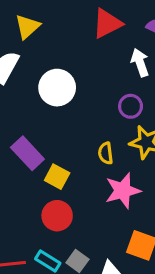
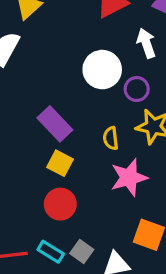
white circle: (57, 88) -> (102, 70), moved
purple rectangle: (27, 153) -> (55, 124), moved

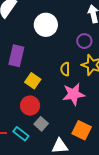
white circle: (102, 70) -> (46, 25), moved
purple rectangle: (55, 124) -> (16, 56), moved, turned 50
gray square: (82, 252) -> (41, 124), moved

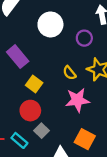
purple circle: (84, 41) -> (84, 38), moved
purple rectangle: (16, 56) -> (18, 57), turned -55
yellow semicircle: (65, 69) -> (69, 73), turned -40

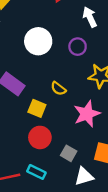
yellow semicircle: (69, 73) -> (58, 89), moved
gray square: (41, 131) -> (69, 153), moved

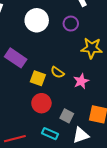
yellow semicircle: (58, 89) -> (57, 72), moved
pink star: (87, 114) -> (81, 81), size x0.7
cyan rectangle: (36, 172) -> (50, 134), moved

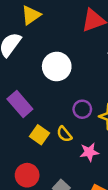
purple circle: (71, 24) -> (82, 109), moved
red circle: (41, 103) -> (27, 175), moved

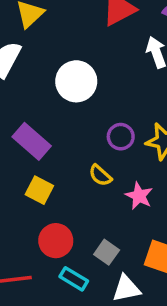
yellow square: (40, 135) -> (39, 190), moved
pink star: (89, 152) -> (139, 196), turned -30

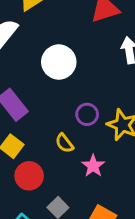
red circle: (56, 241) -> (29, 176), moved

